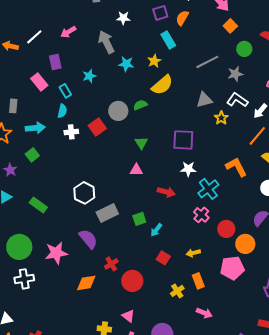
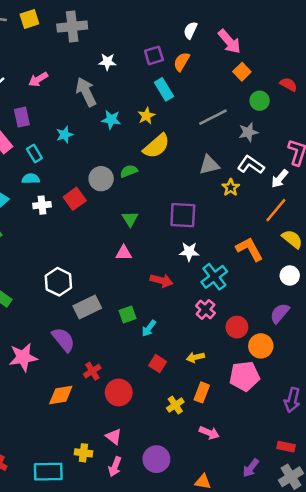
cyan semicircle: (62, 111) -> (31, 179), turned -104
orange rectangle: (198, 281) -> (202, 392), turned 42

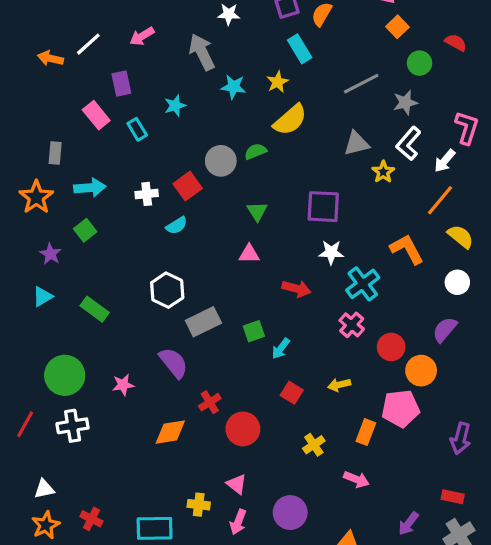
white L-shape: (251, 165) -> (408, 143), turned -84
cyan semicircle: (31, 179) -> (177, 226), moved, turned 150
pink star: (23, 357) -> (123, 385), size x0.6
orange rectangle: (202, 392) -> (366, 432), moved

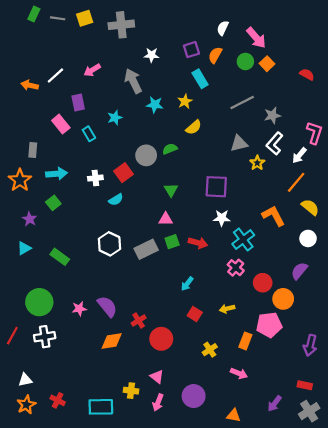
green circle: (420, 63) -> (245, 61), moved
yellow semicircle: (290, 120) -> (194, 127), size x0.7
gray rectangle: (203, 322) -> (146, 249), moved
green square: (254, 331) -> (172, 242), moved
purple semicircle: (173, 363) -> (107, 306), moved

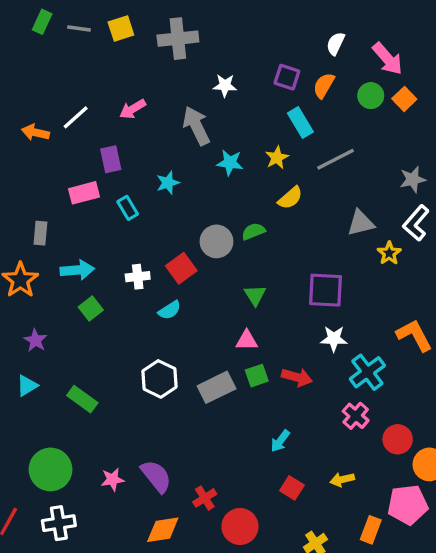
purple square: (191, 50) -> (287, 77), turned 35
gray line: (242, 102) -> (336, 159), moved
pink rectangle: (61, 124) -> (84, 193), turned -66
green square: (53, 203) -> (91, 309), moved

